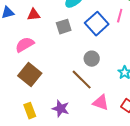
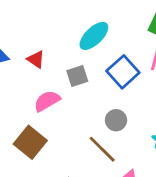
red triangle: (34, 15) -> (36, 59), turned 40
pink semicircle: (25, 45) -> (47, 101), moved

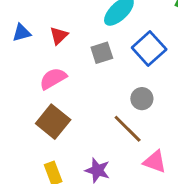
red triangle: (36, 59) -> (59, 36), turned 42
pink semicircle: (47, 101) -> (53, 79), moved

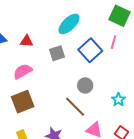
red triangle: (59, 36) -> (27, 41), turned 48
brown square: (53, 122) -> (23, 102), turned 30

